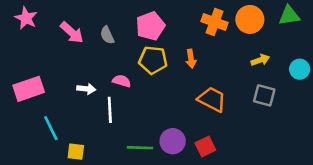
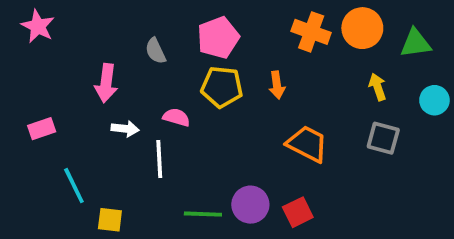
green triangle: (289, 16) -> (415, 43), moved
pink arrow: (72, 33) -> (106, 83), moved, turned 55
yellow arrow: (260, 60) -> (378, 87), turned -90
pink rectangle: (29, 89) -> (42, 129), size x0.6

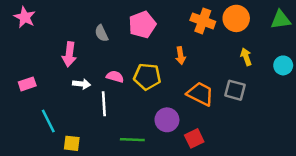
green triangle: (415, 43) -> (281, 20), moved
yellow pentagon: (222, 87) -> (147, 77), moved
gray square: (383, 138) -> (235, 90), moved
purple circle: (250, 205) -> (167, 120), moved

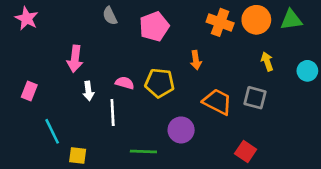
green triangle: (281, 20) -> (291, 20), moved
gray semicircle: (101, 33) -> (110, 16), moved
pink rectangle: (27, 84) -> (29, 91), turned -49
white arrow: (82, 84) -> (88, 91), turned 77
red square: (194, 138) -> (246, 151), moved, turned -30

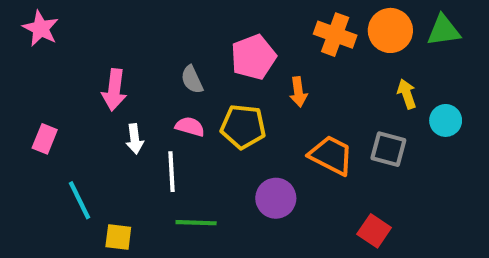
gray semicircle: (110, 16) -> (192, 80), moved
pink pentagon: (154, 26) -> (253, 57), moved
cyan circle: (307, 71) -> (446, 120), moved
green line: (143, 151) -> (196, 223), moved

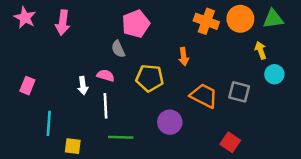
pink pentagon: (253, 57) -> (136, 24), moved
pink arrow: (114, 90) -> (63, 23), moved
yellow arrow: (407, 94) -> (261, 50), moved
pink semicircle: (190, 127) -> (106, 76), moved
cyan line: (79, 200) -> (49, 123), turned 30

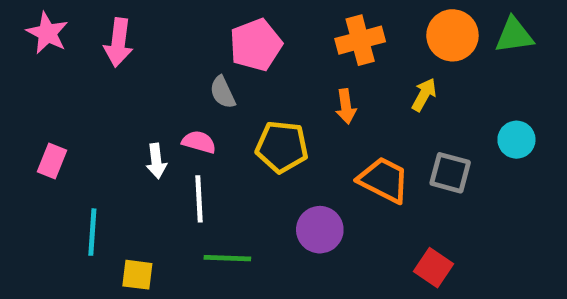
orange cross: (206, 21) -> (360, 40), moved, turned -35
yellow arrow: (261, 50) -> (424, 95), moved, turned 48

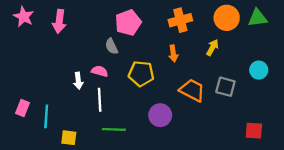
pink rectangle: (52, 161) -> (22, 108), moved
red square: (434, 268) -> (254, 131), moved, turned -30

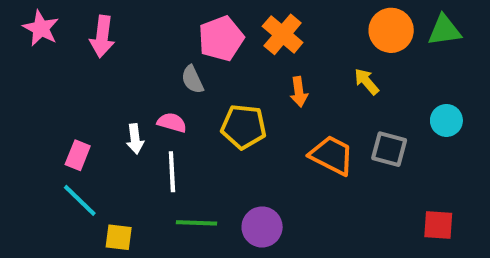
orange cross: (180, 20) -> (283, 34), moved, turned -35
yellow arrow: (212, 47) -> (367, 82), turned -70
pink rectangle: (22, 108) -> (78, 155), moved
purple circle: (160, 115) -> (262, 227), moved
cyan line: (46, 116) -> (80, 200), turned -50

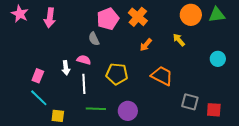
orange arrow: (299, 92) -> (146, 45), turned 48
yellow pentagon: (244, 127) -> (117, 74), moved
gray square: (389, 149) -> (190, 102), moved

